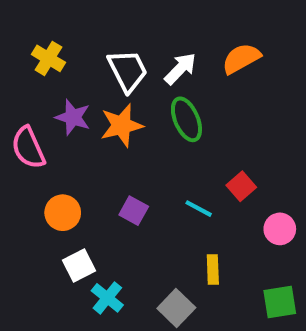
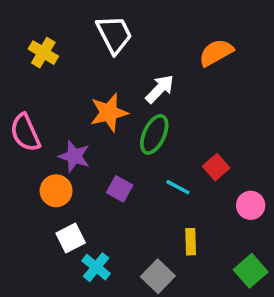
white arrow: (180, 69) -> (160, 89), moved
white trapezoid: (128, 71) -> (114, 34), moved
purple star: (73, 117) -> (74, 156), moved
green ellipse: (186, 119) -> (154, 134), moved, turned 48
green square: (280, 302) -> (251, 271), turned -32

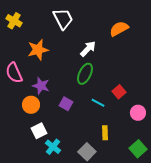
yellow cross: (43, 53) -> (14, 21), moved
orange star: (109, 113) -> (38, 50), moved

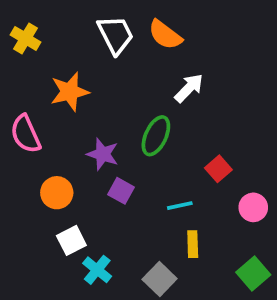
orange semicircle: (119, 29) -> (165, 35), moved, turned -114
white arrow: (88, 49) -> (189, 88), moved
purple star: (41, 86) -> (103, 154), moved
cyan line: (98, 103) -> (180, 206), moved, turned -40

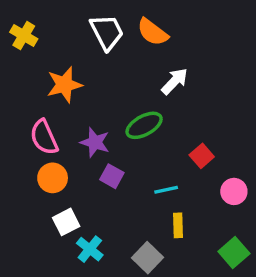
pink semicircle: (26, 134) -> (44, 137), moved
green ellipse: (156, 136) -> (144, 125), turned 36

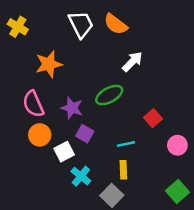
white square: (66, 222) -> (64, 152), moved
yellow rectangle: (178, 225) -> (123, 170), moved
cyan cross: (90, 249) -> (81, 176), moved

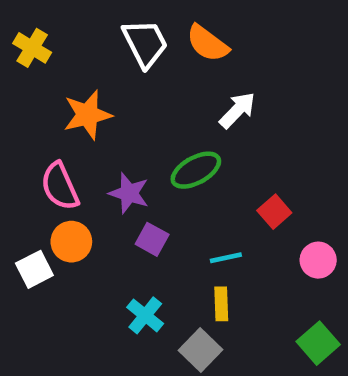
white square: (64, 152) -> (34, 269), moved

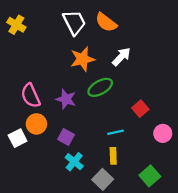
orange star: (87, 115) -> (82, 59), moved
purple square: (152, 239) -> (66, 137), moved
green square: (318, 343) -> (150, 176), moved

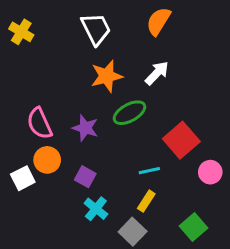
orange semicircle: (106, 22) -> (158, 21), moved, turned 85
red square: (140, 109) -> (181, 140), size x1.6
yellow rectangle: (113, 156) -> (146, 201), turned 35

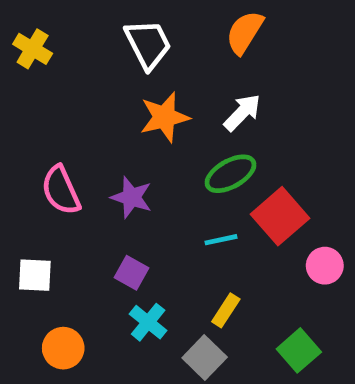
green ellipse: (129, 113) -> (230, 174), moved
orange circle: (47, 160) -> (63, 348), moved
cyan line: (149, 171) -> (221, 240), moved
white square: (23, 178) -> (35, 275), turned 30

